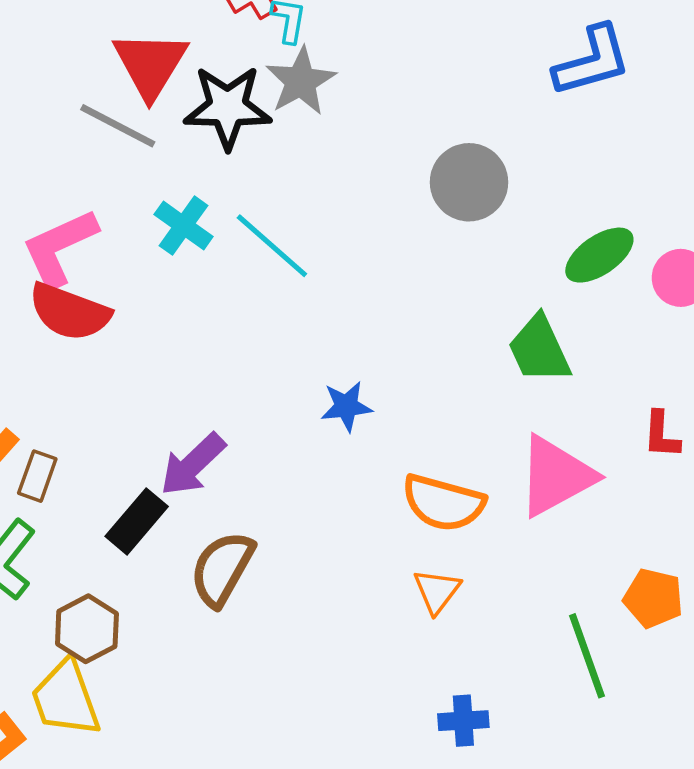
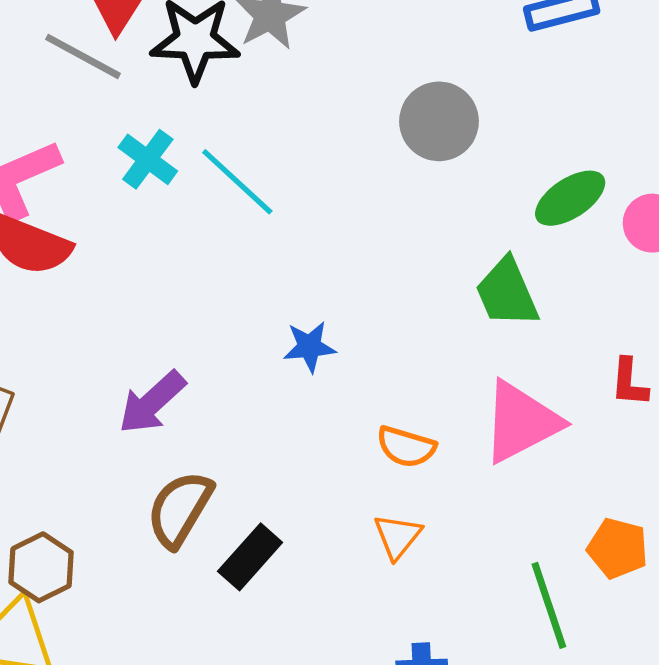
orange semicircle: (443, 503) -> (406, 447), size x0.7
black rectangle: (137, 521) -> (250, 557), moved

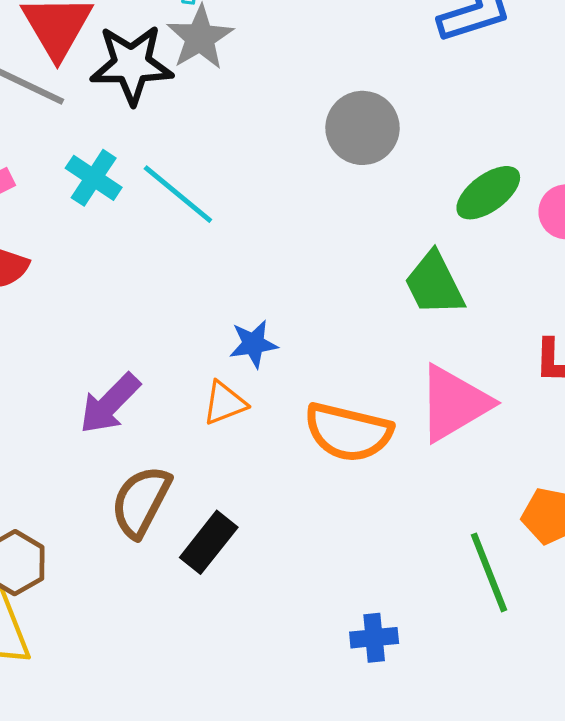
orange semicircle: (406, 447) -> (348, 432), size x1.6
orange triangle: (398, 536) -> (225, 403), moved, turned 33

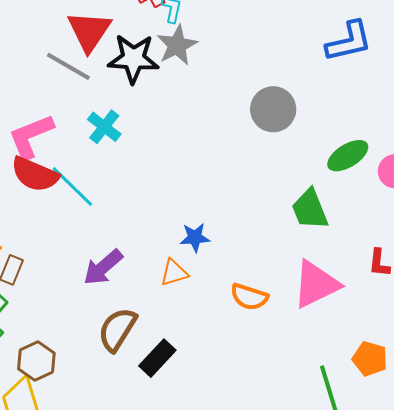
cyan line: (178, 194) -> (72, 186), moved
orange semicircle: (348, 432) -> (249, 297), size x0.7

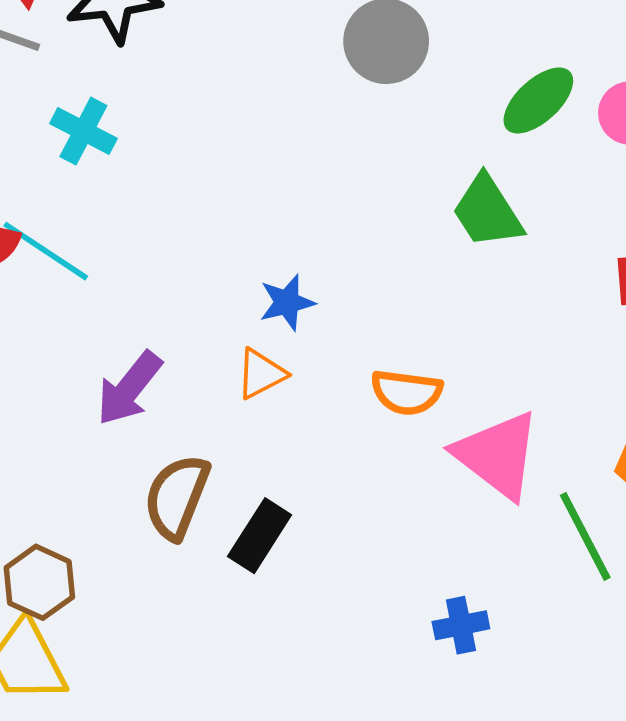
pink triangle: (316, 284) -> (497, 455), moved, turned -46

